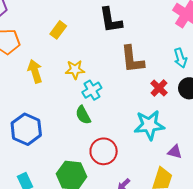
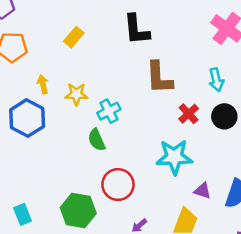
yellow star: (75, 70) -> (76, 94), moved
yellow arrow: (35, 71) -> (43, 84), size x0.7
blue hexagon: (26, 129) -> (27, 118), moved

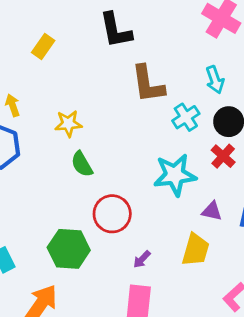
yellow star: (76, 94) -> (68, 124), moved
cyan cross: (109, 111) -> (186, 117), moved
red cross: (189, 114) -> (223, 156), moved

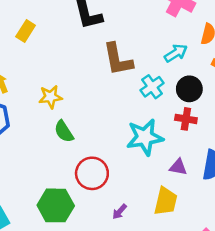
cyan arrow: (215, 80) -> (176, 53), turned -100
red cross: (223, 156) -> (186, 119), turned -30

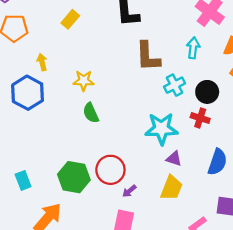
cyan arrow: (176, 53) -> (193, 48), moved, turned -60
purple triangle: (178, 167) -> (174, 159), moved
red circle: (92, 173) -> (110, 170), moved

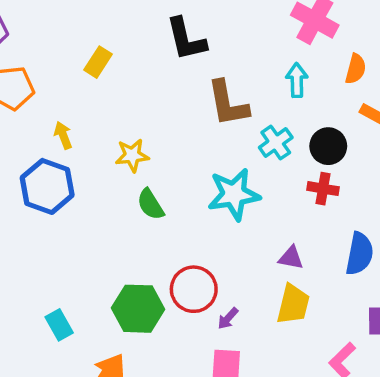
cyan star: (161, 129) -> (234, 194), moved

